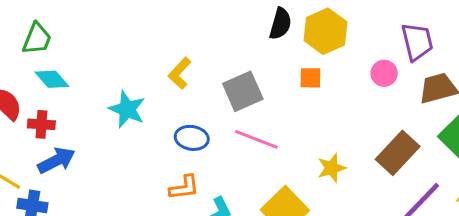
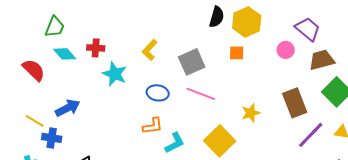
purple trapezoid: (417, 42) -> (308, 29), turned -36
red cross: (41, 124) -> (96, 48), moved
brown rectangle: (398, 153) -> (295, 103), turned -64

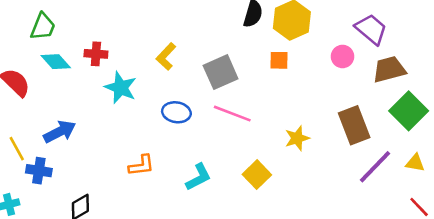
yellow line: (35, 121) -> (17, 149), turned 30
orange L-shape: (153, 126) -> (141, 165), moved
yellow square: (220, 141) -> (257, 175), size x0.7

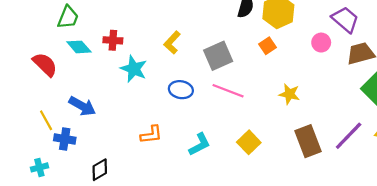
orange square: (279, 60) -> (267, 46), turned -35
brown rectangle: (354, 125) -> (308, 141), moved
blue arrow: (60, 132) -> (82, 106), turned 56
yellow star: (297, 138) -> (289, 94), moved, turned 30

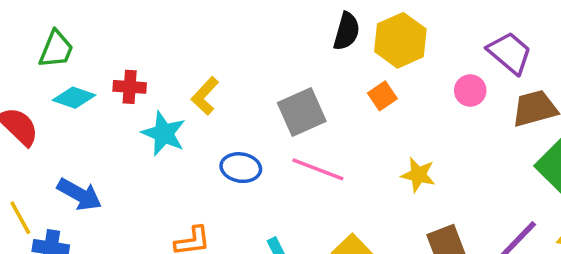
yellow L-shape: (172, 43) -> (205, 96), moved
cyan diamond: (79, 47) -> (74, 98), turned -30

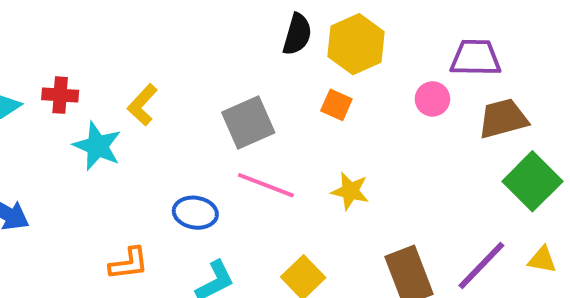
purple trapezoid: (510, 53) -> (476, 58), turned -39
orange square: (382, 96) -> (336, 105), turned -32
blue ellipse: (241, 168) -> (195, 213), moved
yellow star: (418, 175) -> (350, 191), moved

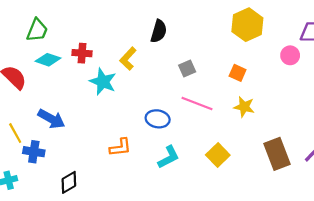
black semicircle: (297, 34) -> (159, 31), moved
orange square: (336, 105) -> (238, 73), moved
gray square: (248, 122) -> (187, 68), size x0.6

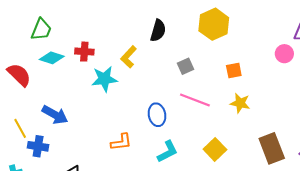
yellow hexagon: (247, 25) -> (214, 24), moved
orange square: (238, 73) -> (234, 71), turned -35
cyan star: (103, 82) -> (104, 79), turned -30
blue ellipse: (158, 119) -> (157, 115), turned 70

